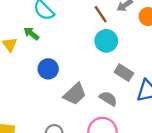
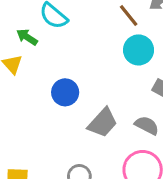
green arrow: (31, 34) -> (27, 37), moved

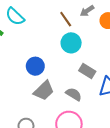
blue circle: (65, 92) -> (35, 66), moved

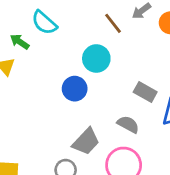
cyan circle: (71, 43) -> (96, 59), moved
gray trapezoid: (44, 91) -> (86, 141), moved

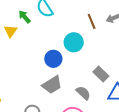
gray trapezoid: (86, 141) -> (52, 85), moved

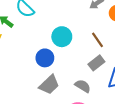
brown line: (92, 21) -> (98, 40), moved
gray rectangle: (101, 74) -> (96, 63), turned -70

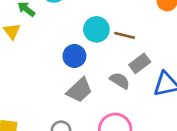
brown line: (98, 40) -> (125, 35), moved, turned -42
gray semicircle: (83, 86) -> (120, 81), moved

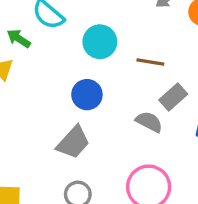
cyan circle: (96, 29) -> (100, 42), moved
gray trapezoid: (79, 90) -> (73, 142), moved

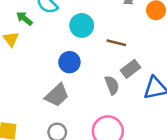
gray semicircle: (149, 122) -> (112, 85), turned 36

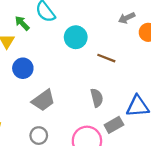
blue circle: (69, 62) -> (23, 68), moved
gray rectangle: (131, 69) -> (114, 125), moved

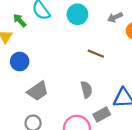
cyan circle: (76, 37) -> (77, 14), moved

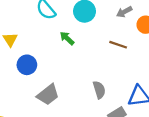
green arrow: (20, 20) -> (67, 38), moved
brown line: (96, 54) -> (118, 45), moved

